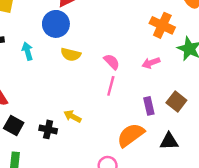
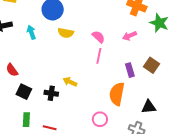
orange semicircle: (131, 135) -> (117, 94), turned -40
black triangle: (169, 141) -> (149, 107), moved

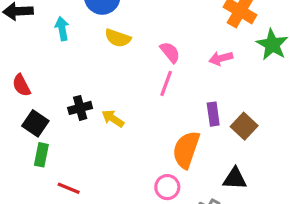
brown square: (151, 65) -> (244, 126), moved
black cross: (51, 93) -> (80, 108), moved, turned -32
pink circle: (100, 119) -> (167, 187), moved
green rectangle: (26, 120) -> (41, 155), moved

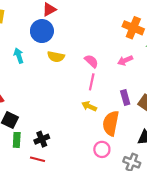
black cross: (80, 108) -> (42, 139), moved
yellow arrow: (113, 118) -> (89, 106), moved

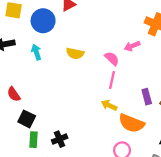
blue circle: (42, 31) -> (43, 21), moved
pink arrow: (125, 60) -> (132, 46), moved
orange semicircle: (111, 123) -> (131, 123), turned -80

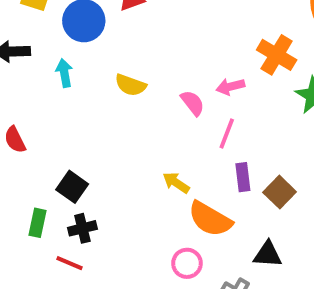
pink line: (112, 80) -> (227, 133), moved
black square: (27, 119) -> (72, 187), moved

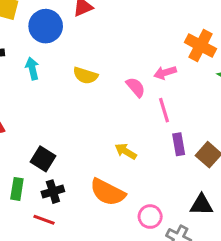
pink line: (227, 133) -> (164, 110), turned -35
orange semicircle: (210, 219) -> (108, 192), moved
pink circle: (187, 263) -> (150, 217), moved

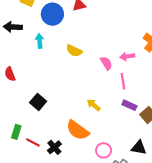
purple rectangle: (179, 144) -> (129, 105), turned -64
green rectangle: (17, 189) -> (16, 132), moved
black cross: (53, 192) -> (54, 147), moved, turned -32

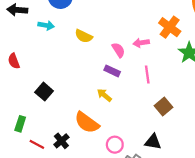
cyan arrow: (40, 41) -> (46, 25), turned 104
pink line: (123, 81) -> (147, 75), moved
purple rectangle: (129, 105) -> (112, 71), moved
red line: (33, 142) -> (37, 144), moved

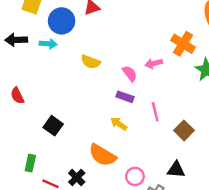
cyan arrow: (46, 25) -> (48, 44), moved
pink line: (147, 75) -> (155, 112), moved

